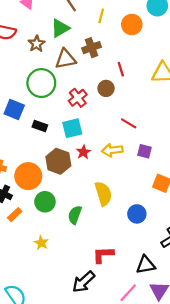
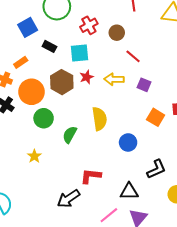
brown circle: (106, 88) -> (117, 33), moved
blue square: (14, 110) -> (28, 27), turned 30
orange rectangle: (15, 215) -> (21, 62), moved

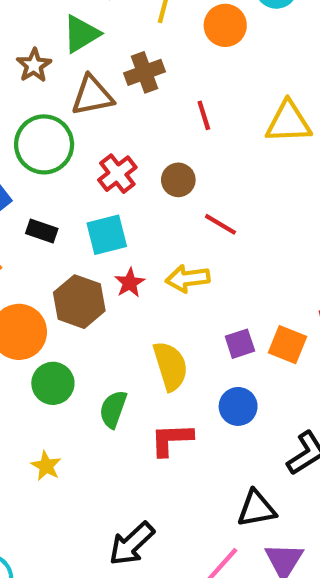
purple square: (144, 85) -> (240, 344), moved, turned -32
red L-shape: (91, 176) -> (171, 439), moved

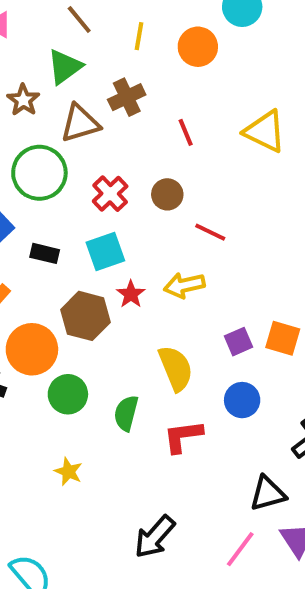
yellow triangle: (288, 122) -> (265, 131), turned 33

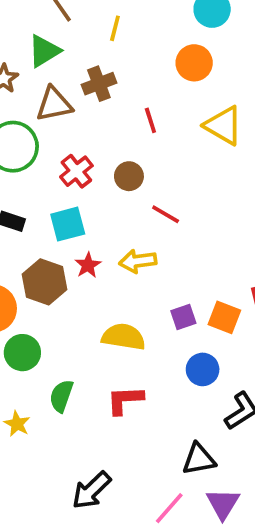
orange circle: (198, 47) -> (194, 63), moved
yellow semicircle: (176, 368) -> (124, 337), turned -63
blue circle: (242, 400) -> (203, 369), moved
green semicircle: (126, 413) -> (61, 396), moved

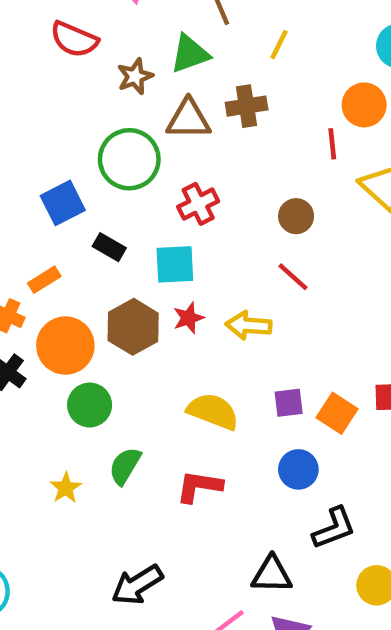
red line: (150, 120) -> (332, 144), moved
brown circle: (129, 176) -> (296, 216), moved

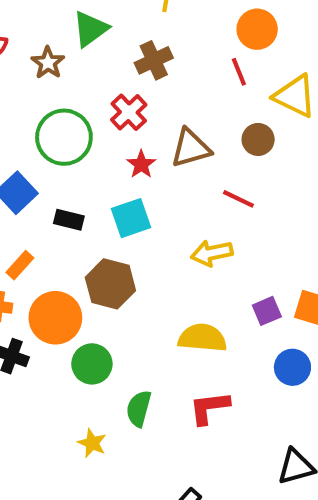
brown triangle: (188, 119) -> (191, 148), moved
red cross: (198, 204) -> (129, 112), moved
brown circle: (296, 216) -> (258, 139), moved
red star: (189, 318) -> (141, 164), moved

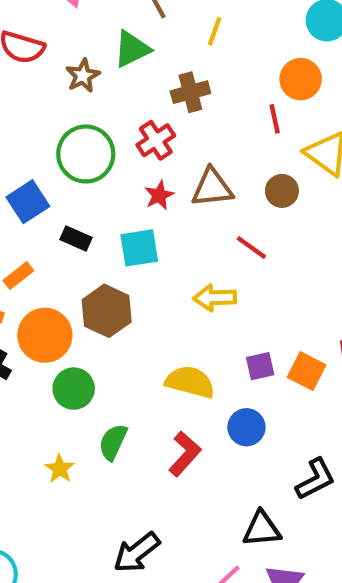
blue circle: (292, 367) -> (246, 427), moved
red L-shape: (209, 408) -> (185, 454), turned 129

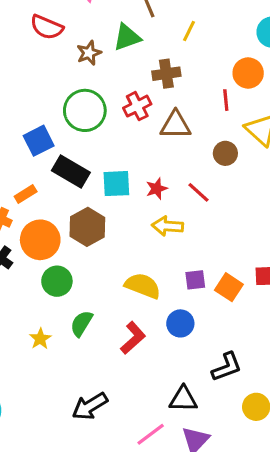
brown triangle: (212, 188) -> (176, 125), moved
red star: (159, 195) -> (157, 189), moved
black rectangle: (76, 238) -> (71, 171), size x1.6

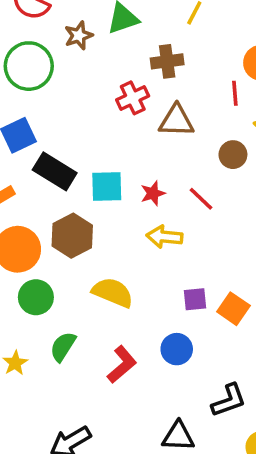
green circle: (85, 110) -> (29, 66), moved
yellow semicircle: (143, 286) -> (113, 292), moved

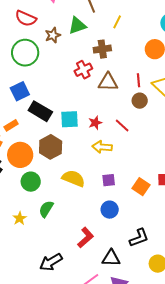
red line: (235, 93) -> (138, 80), moved
purple square: (195, 299) -> (109, 180), moved
red L-shape: (122, 364) -> (86, 238), moved

